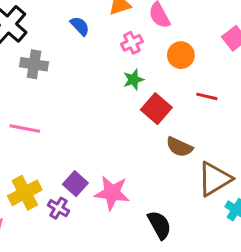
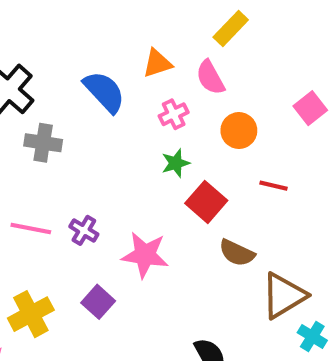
blue semicircle: (80, 26) -> (104, 92), size x1.6
pink star: (112, 193) -> (145, 255), moved
purple cross: (58, 208) -> (84, 230), moved

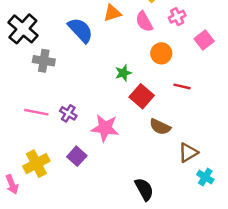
pink cross: (174, 114) -> (177, 17), moved
brown triangle: (284, 296) -> (188, 153), size x0.7

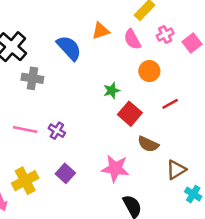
pink square: (204, 40) -> (192, 43), moved
red line: (182, 86) -> (170, 104), turned -42
pink star: (105, 128) -> (115, 168), moved

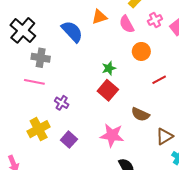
red square: (130, 114) -> (108, 90), moved
pink line: (25, 129) -> (34, 82), moved
yellow cross: (25, 181) -> (39, 129), moved

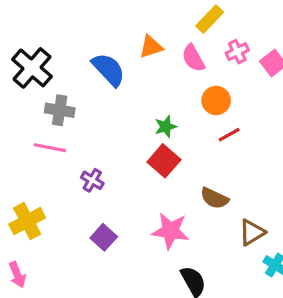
red line: (159, 80) -> (229, 135), moved
yellow cross: (39, 129) -> (27, 221), moved

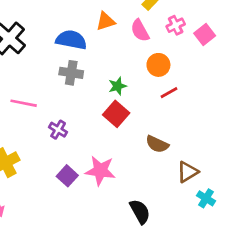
blue semicircle: (109, 70) -> (71, 40), turned -36
gray cross: (60, 110) -> (71, 73), moved
pink star: (170, 231) -> (100, 171), moved

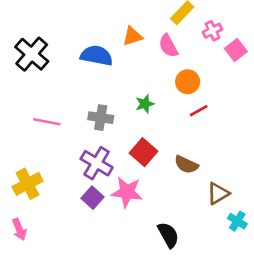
pink cross: (176, 25) -> (212, 31), moved
gray cross: (71, 73) -> (101, 118), moved
red square: (116, 114) -> (143, 152), moved
purple cross: (58, 130) -> (97, 163), moved, size x1.6

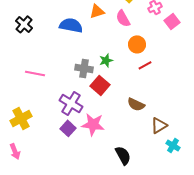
black cross: (32, 54) -> (24, 24), size x0.7
gray cross: (101, 118) -> (84, 68), moved
red square: (143, 152) -> (100, 85), moved

